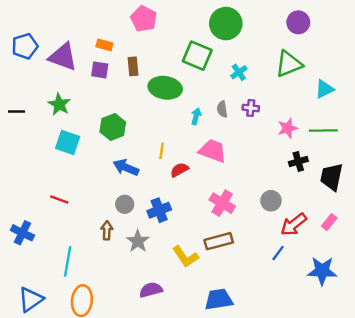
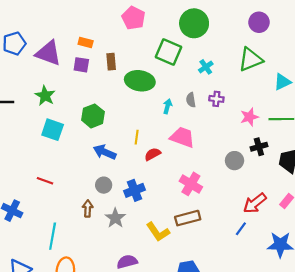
pink pentagon: (144, 19) -> (133, 18), moved
gray circle: (271, 201) -> (235, 161), moved

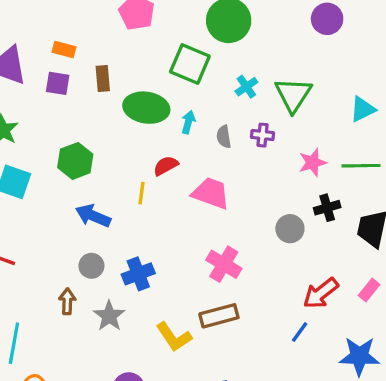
green triangle: (250, 59) -> (293, 95), moved, turned -35
cyan arrow: (167, 106) -> (188, 122), moved
red semicircle: (153, 154) -> (166, 166), moved

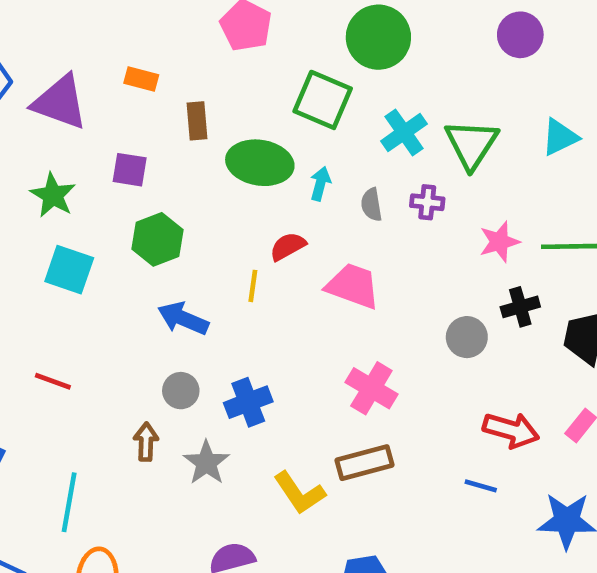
purple square: (58, 83) -> (130, 170), moved
cyan cross: (246, 87) -> (404, 132), size x1.4
cyan triangle: (363, 109) -> (560, 137), moved
red arrow: (321, 293) -> (511, 430), turned -126
blue line: (300, 332) -> (481, 486), turned 70

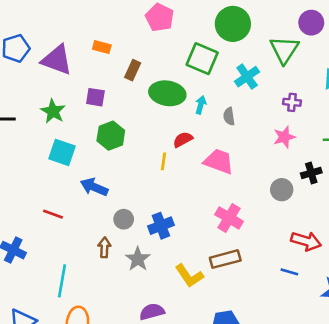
brown rectangle: (197, 121) -> (133, 70), turned 30
green triangle: (471, 144) -> (284, 50), moved
purple cross: (427, 202) -> (292, 102), moved
pink star: (499, 242) -> (284, 137), moved
blue arrow: (183, 318) -> (94, 187), moved

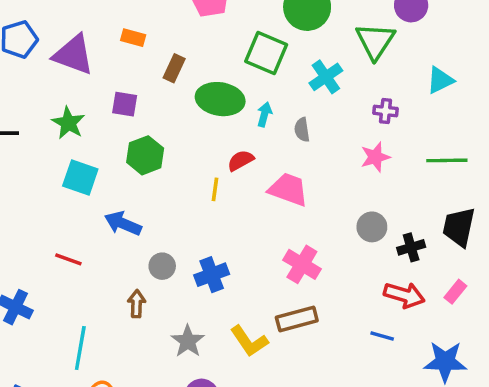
black cross: (311, 173) -> (411, 247), moved
gray star: (138, 259) -> (188, 341), moved

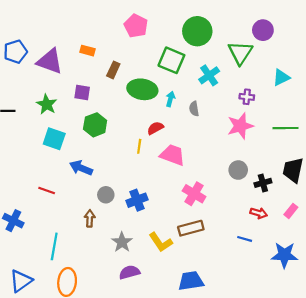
pink star: (375, 157) -> (240, 126), size x1.4
pink trapezoid: (288, 189) -> (173, 155), moved
red arrow: (404, 295) -> (259, 213), size x0.7

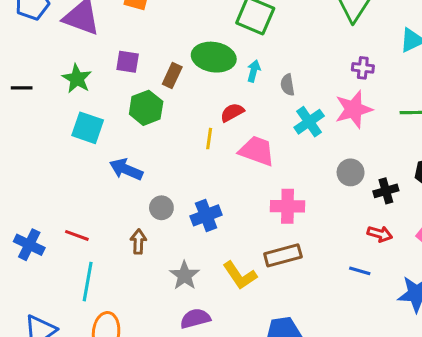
brown rectangle: (113, 70) -> (172, 76), moved
cyan cross: (209, 75) -> (309, 122), moved
red line: (47, 190) -> (77, 235), moved
pink cross: (194, 194) -> (288, 206), turned -30

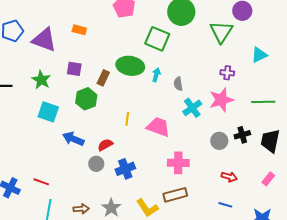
red semicircle: (232, 112) -> (105, 145), moved
black cross: (386, 191) -> (242, 135), moved
red arrow: (380, 234) -> (229, 177), moved
brown arrow: (138, 242) -> (81, 209), moved, turned 84

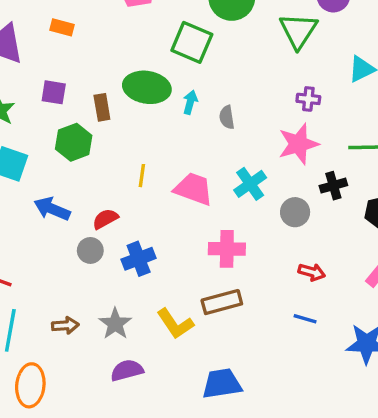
brown rectangle: (103, 78) -> (102, 107), turned -35
cyan cross: (192, 108) -> (250, 184), moved
black cross: (242, 135) -> (333, 186), moved

